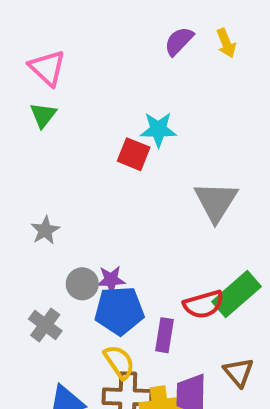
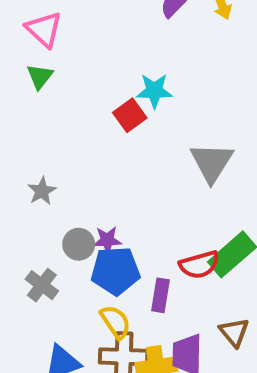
red square: (134, 154) -> (130, 115), turned 32

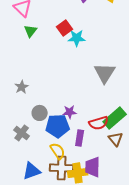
green triangle: (40, 76) -> (31, 31), moved
red square: (130, 115) -> (65, 28), moved
purple star: (107, 240) -> (70, 112), moved
brown triangle: (234, 332) -> (116, 139), moved

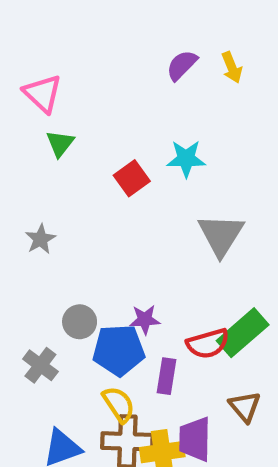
red square: (65, 28) -> (132, 178), moved
cyan star: (77, 38) -> (186, 159), moved
gray star: (22, 87) -> (40, 239), moved
brown triangle: (116, 139) -> (245, 407), moved

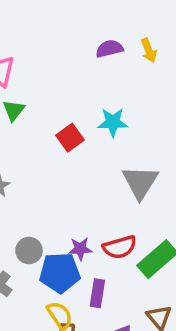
purple semicircle: (182, 65) -> (109, 49), turned 32
red semicircle: (208, 344) -> (120, 247), moved

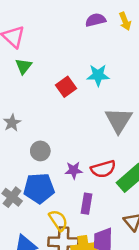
gray circle: (29, 251) -> (40, 151), moved
blue pentagon: (60, 273) -> (39, 188), moved

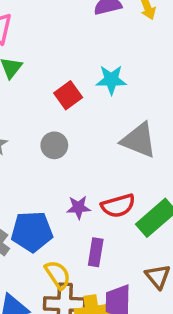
gray triangle: (119, 120) -> (139, 140), turned -40
gray circle: (40, 151) -> (54, 145), moved

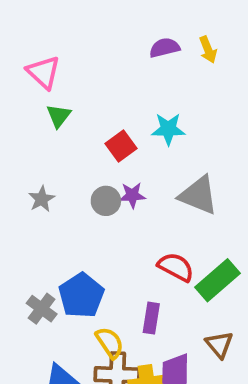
red semicircle: (118, 206) -> (176, 267), turned -136
purple star: (78, 207) -> (132, 195), moved
blue pentagon: (32, 232) -> (81, 295), turned -30

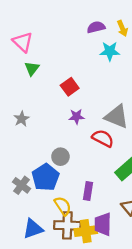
cyan star: (168, 129) -> (110, 51), moved
gray circle: (106, 201) -> (60, 157), moved
red semicircle: (176, 267) -> (103, 138), moved

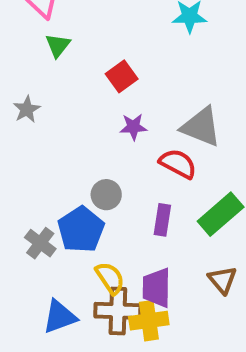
gray star: (22, 119) -> (27, 109), moved
purple rectangle: (88, 191) -> (162, 220), moved
purple trapezoid: (103, 224) -> (157, 288), moved

